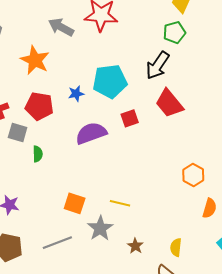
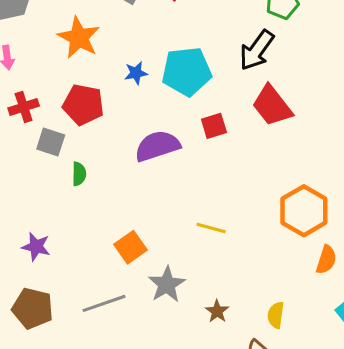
blue star: (76, 94) -> (136, 73), moved
orange hexagon: (193, 175) -> (304, 211), size x1.5
orange square: (75, 203) -> (130, 247), turned 35
yellow line: (120, 203) -> (211, 228), moved

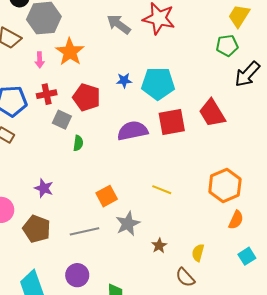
orange star: (79, 38) -> (70, 52), moved
black arrow: (257, 50) -> (247, 74), moved
red square: (214, 126) -> (172, 122), size x1.6

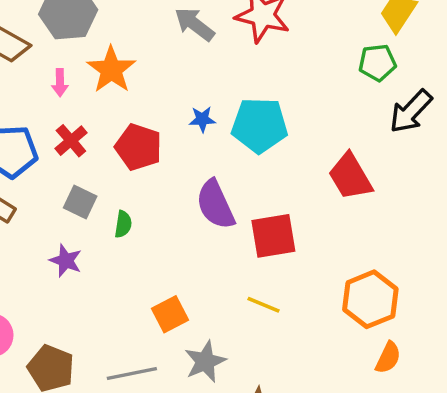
red cross: (47, 94) -> (71, 141), turned -30
gray square: (62, 120) -> (80, 202), moved
red square: (172, 122) -> (273, 236), moved
purple semicircle: (133, 131) -> (215, 205), turned -104
purple star: (44, 188) -> (66, 261), moved

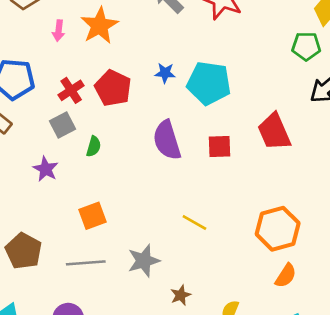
red cross: (71, 141) -> (71, 90), moved
gray square: (80, 202) -> (62, 125), turned 30
red square: (273, 236) -> (219, 146), moved, size x0.7
orange square: (170, 314) -> (92, 216), moved

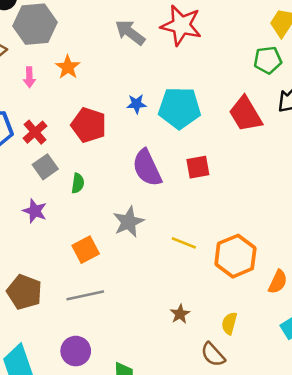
orange star: (100, 26) -> (68, 67), size x0.7
red cross: (71, 90) -> (35, 132), moved
red trapezoid: (274, 132) -> (246, 114), moved
orange hexagon: (278, 229) -> (235, 256), moved
gray star: (144, 261) -> (129, 222), moved

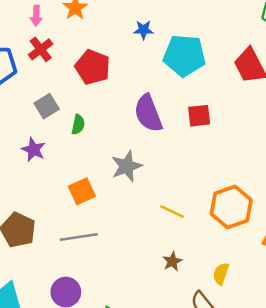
blue star: (136, 104) -> (143, 30), moved
red cross: (35, 132) -> (41, 49), moved
yellow line: (184, 243) -> (172, 212), moved

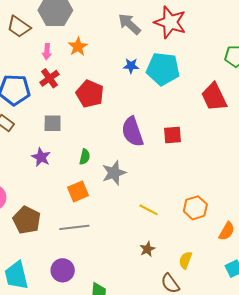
cyan pentagon: (184, 55) -> (163, 69), moved
gray square: (47, 106) -> (53, 123), turned 30
green semicircle: (78, 125) -> (85, 157), moved
orange hexagon: (231, 207) -> (195, 208), size x0.7

